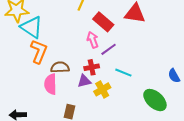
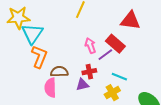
red rectangle: (103, 22) -> (115, 44), moved
cyan triangle: (31, 27) -> (32, 34), turned 30
yellow cross: (102, 89) -> (112, 93), moved

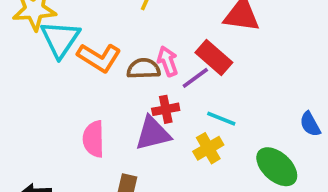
orange L-shape: (39, 57) -> (99, 58), moved, turned 100
brown semicircle: (59, 72) -> (144, 69), moved
purple triangle: (82, 85) -> (153, 133), size x1.5

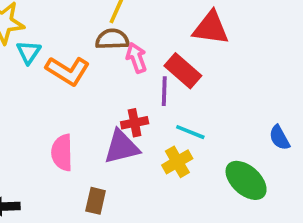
cyan triangle: (60, 39) -> (29, 52), size x0.6
pink arrow: (168, 61) -> (136, 58), moved
brown semicircle: (144, 69) -> (112, 39), moved
purple line: (195, 78) -> (164, 91), turned -52

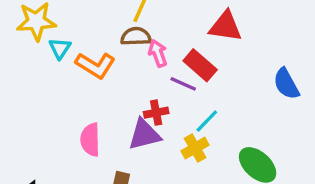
purple line: (164, 91) -> (183, 84), turned -68
cyan line: (190, 132) -> (207, 121), turned -68
blue semicircle: (279, 138) -> (286, 84), moved, size x1.4

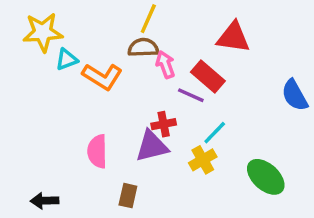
cyan triangle: (60, 48) -> (67, 59), turned 35

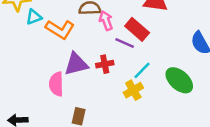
purple triangle: (152, 146) -> (76, 64), moved
green ellipse: (266, 177) -> (179, 80), moved

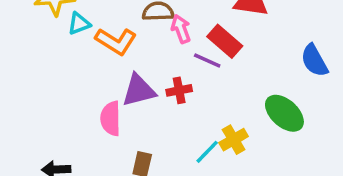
cyan line: (142, 70) -> (207, 152), moved
yellow cross: (133, 90) -> (234, 140), moved

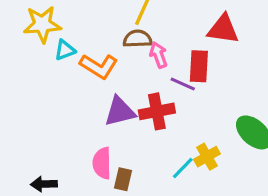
red rectangle: (225, 41) -> (199, 66), turned 52
red cross: (179, 90) -> (157, 111), size x1.5
pink semicircle: (111, 118) -> (102, 163), moved

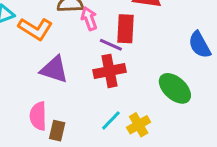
purple triangle: (120, 111) -> (54, 69), turned 32
red cross: (157, 111) -> (109, 71), moved
yellow cross: (207, 157) -> (139, 125), moved

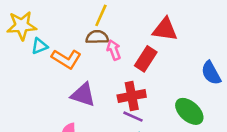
red rectangle: (125, 29) -> (146, 59), turned 30
purple line: (111, 45) -> (133, 117), moved

